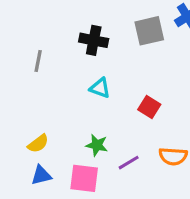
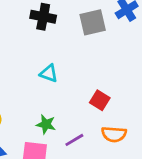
black cross: (94, 40) -> (43, 17), moved
red square: (149, 107) -> (100, 100), moved

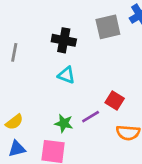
black cross: (43, 17) -> (64, 40), moved
purple line: (74, 140) -> (91, 117), moved

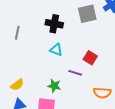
red square: (115, 101) -> (90, 58), moved
purple line: (91, 117) -> (75, 73), moved, turned 48

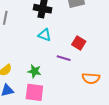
green star: (54, 86) -> (34, 71), moved

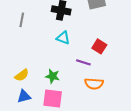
orange semicircle: (91, 78) -> (94, 84), moved

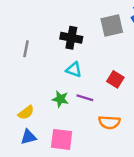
purple line: (83, 62) -> (85, 98), moved
green star: (53, 76) -> (60, 99), moved

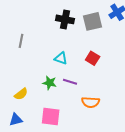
black cross: (71, 38) -> (65, 19), moved
red square: (115, 79) -> (93, 58), moved
blue triangle: (28, 137) -> (16, 120), moved

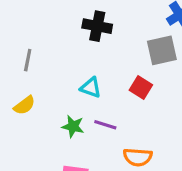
gray square: (93, 21) -> (162, 50), moved
yellow semicircle: (21, 94) -> (24, 105), moved

